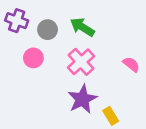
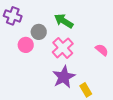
gray circle: (48, 30) -> (39, 32), moved

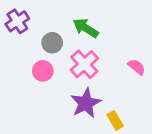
purple cross: (13, 16) -> (17, 21), turned 36
pink circle: (26, 45) -> (43, 71), moved

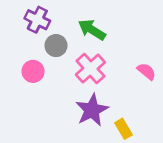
purple cross: (17, 21) -> (37, 20), moved, turned -30
pink circle: (43, 71) -> (33, 71), moved

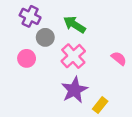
yellow rectangle: (123, 129) -> (100, 105), turned 70

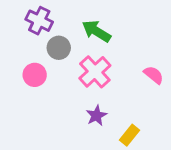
purple star: (74, 90) -> (96, 116), size x0.6

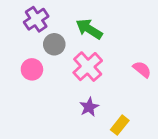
purple cross: (39, 21) -> (36, 19), turned 30

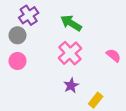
gray circle: (54, 44) -> (17, 35), moved
pink circle: (32, 69) -> (17, 61), moved

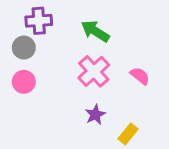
purple cross: (29, 15) -> (39, 21), turned 30
pink semicircle: (113, 55) -> (140, 76), moved

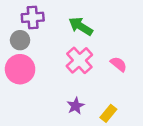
pink circle: (24, 82) -> (20, 69), size x1.5
purple star: (95, 115) -> (76, 106), moved

